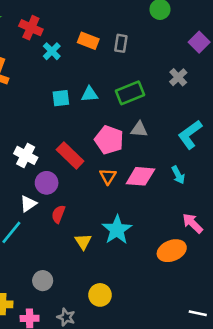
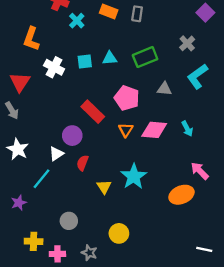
gray triangle: (139, 129) -> (164, 89), moved
cyan L-shape: (190, 135) -> (197, 76), moved
white cross: (26, 155) -> (54, 67), moved

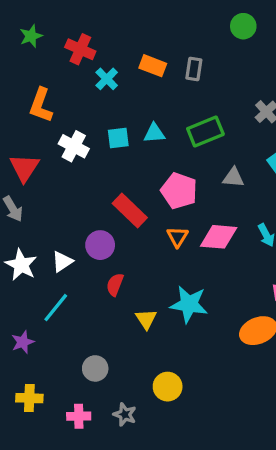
white triangle: (56, 154) -> (62, 261), moved
cyan star: (134, 177) -> (189, 304), turned -30
yellow cross: (34, 241) -> (29, 398), moved

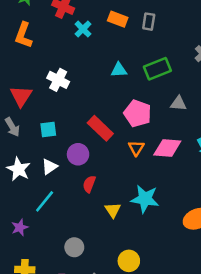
orange L-shape: (41, 105) -> (23, 35), moved
cyan square: (118, 138) -> (48, 129), moved

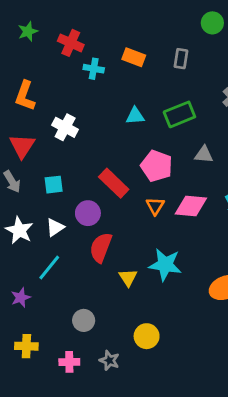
gray rectangle: (149, 22) -> (181, 59), moved
cyan cross: (83, 29) -> (94, 69), turned -35
orange L-shape: (23, 35) -> (25, 96), moved
red semicircle: (89, 184) -> (101, 247), size x1.5

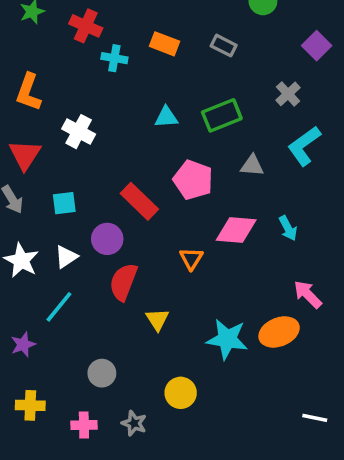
gray rectangle: (181, 59) -> (224, 46), turned -72
orange triangle: (155, 206) -> (191, 259), moved
cyan star: (165, 265) -> (227, 339), moved

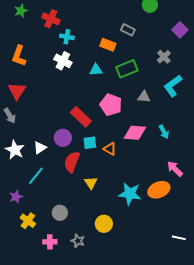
orange rectangle: (165, 44) -> (108, 45), moved
white cross: (79, 132) -> (63, 61), moved
cyan square: (64, 203) -> (90, 143), moved
orange triangle: (191, 259) -> (110, 149), turned -32
yellow cross: (30, 405) -> (28, 221), moved, turned 35

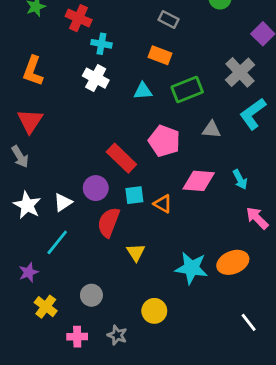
gray rectangle: (128, 30) -> (169, 19), moved
gray cross: (164, 57) -> (240, 72), size x1.5
pink arrow: (175, 169) -> (257, 218), moved
white line: (179, 238) -> (249, 322), moved, turned 40

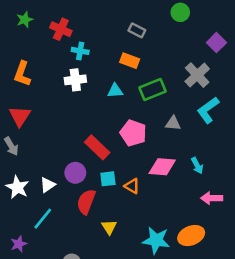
white cross: (96, 78) -> (75, 80), turned -35
pink arrow: (257, 218) -> (212, 198), turned -45

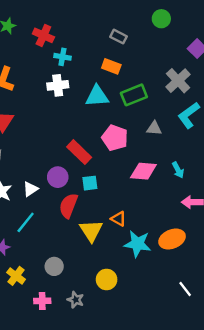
cyan triangle: (115, 91) -> (97, 96), size x1.5
orange triangle: (132, 186) -> (118, 219), moved
yellow triangle: (109, 227) -> (91, 231), size x1.5

